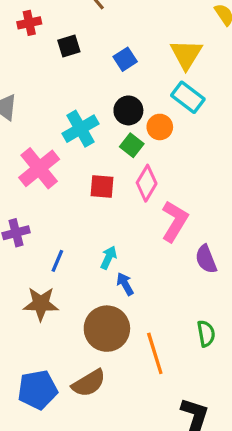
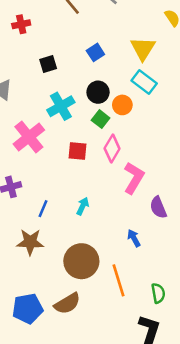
black square: (69, 46) -> (48, 64), moved
blue arrow: (125, 284) -> (134, 238), moved
green semicircle: (206, 334) -> (158, 293), moved

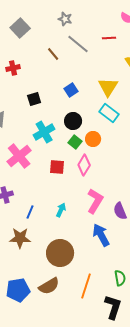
orange circle: (122, 105) -> (93, 139), moved
pink L-shape: (134, 178) -> (95, 201), moved
blue arrow: (134, 238) -> (101, 235), size x1.6
orange line: (119, 280) -> (86, 286), moved, turned 35

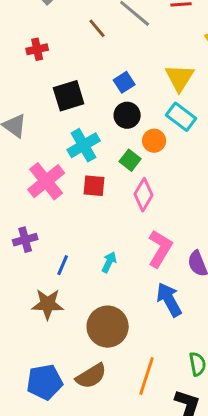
black square: (34, 99) -> (69, 96), size x1.5
black circle: (73, 121) -> (127, 115), moved
orange circle: (93, 139) -> (154, 141), moved
red square: (57, 167) -> (94, 186), moved

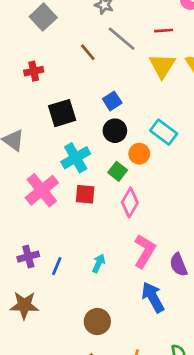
yellow triangle: (180, 78) -> (162, 66), moved
purple cross: (25, 240) -> (28, 257), moved
brown star: (48, 304) -> (24, 305), moved
brown circle: (108, 327) -> (97, 322), size x0.7

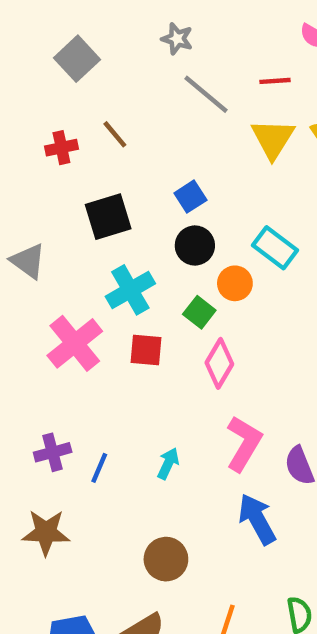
brown line: (88, 52) -> (115, 134), moved

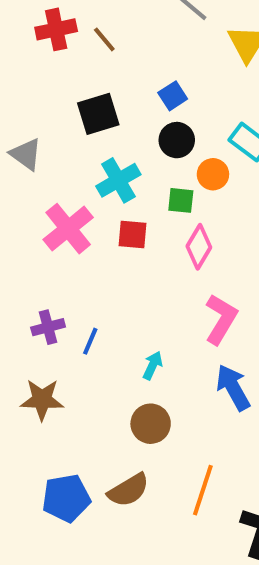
red cross: (61, 148) -> (56, 29), moved, size x1.4
green square: (199, 312) -> (181, 200), turned -32
cyan arrow: (168, 463) -> (153, 365), moved

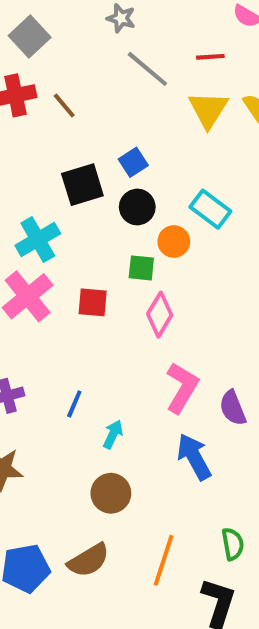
black square: (98, 114) -> (82, 185), moved
cyan cross: (118, 180) -> (38, 239), moved
blue line: (90, 341) -> (74, 404), moved

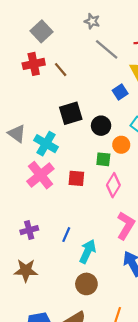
blue square: (133, 162) -> (120, 92), moved
cyan cross: (38, 239) -> (46, 144), turned -30
cyan arrow: (113, 434) -> (88, 251), size x1.5

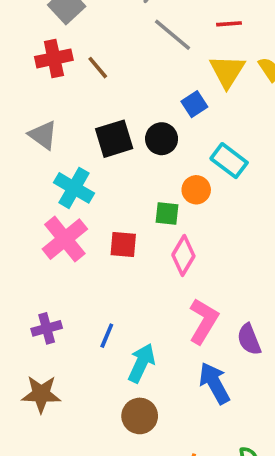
black circle: (101, 126) -> (162, 139), moved
gray triangle: (17, 134) -> (43, 135), moved

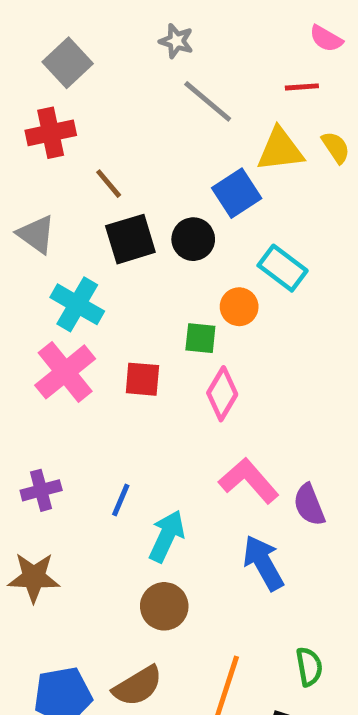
red line: (229, 24) -> (302, 87), moved
brown line: (98, 68) -> (109, 184), moved
yellow triangle: (227, 71) -> (280, 150), turned 51
blue square: (194, 104) -> (237, 193), size x1.4
pink L-shape: (203, 321) -> (249, 481), turned -72

